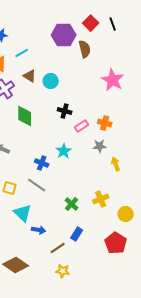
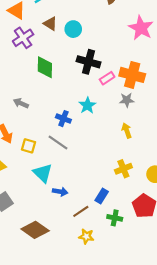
black cross: (65, 111) -> (89, 62), size x1.5
orange cross: (105, 123) -> (132, 75), size x1.6
yellow arrow: (116, 164) -> (127, 131), moved
yellow cross: (101, 199) -> (123, 169), moved
green cross: (72, 204) -> (115, 218), moved, turned -32

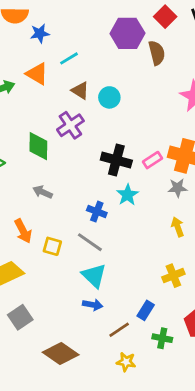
purple cross: (23, 38) -> (70, 125), moved
black cross: (89, 62) -> (116, 160), moved
green diamond: (45, 67) -> (38, 146), moved
cyan triangle: (43, 173) -> (94, 276), moved

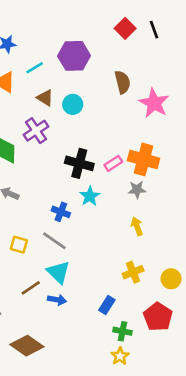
purple hexagon: (127, 33) -> (74, 56), moved
brown semicircle: (157, 53) -> (123, 82), moved
brown line: (119, 330) -> (31, 288), moved
yellow star: (126, 362) -> (120, 356), moved, turned 30

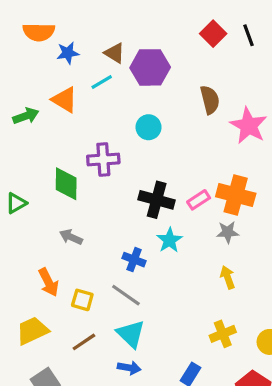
brown triangle: (45, 98) -> (115, 53), moved
purple cross: (36, 131) -> (103, 160), turned 30
brown line: (31, 288) -> (84, 342), moved

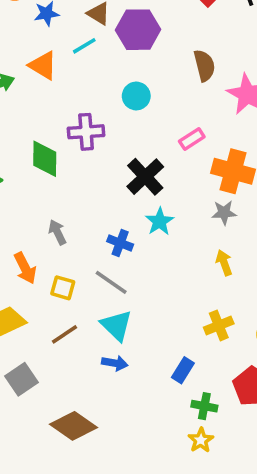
black cross: (157, 200) -> (145, 177), turned 32
pink rectangle: (199, 200) -> (192, 139), moved
gray arrow: (71, 237) -> (57, 232), moved, turned 40

